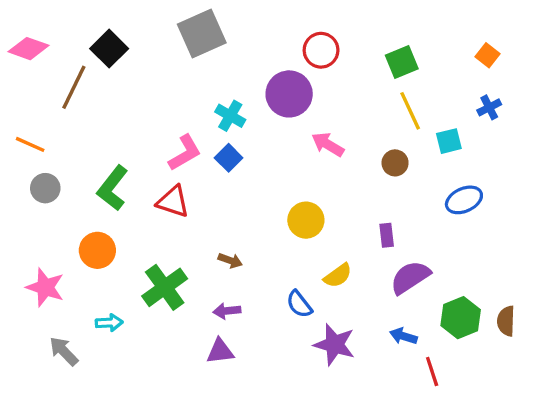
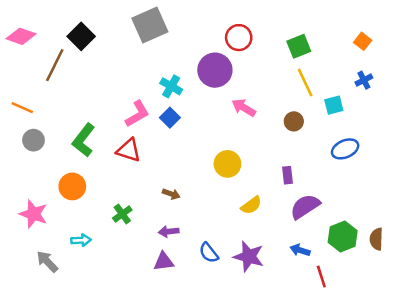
green cross: (165, 287) -> (122, 214), size x0.6
blue semicircle: (299, 304) -> (209, 253), moved

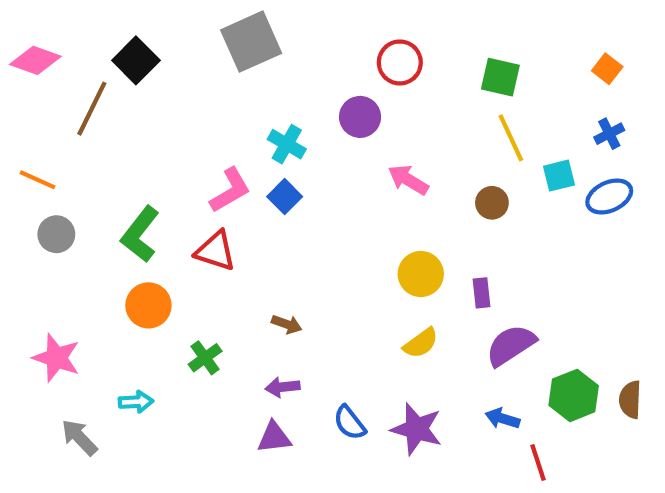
green square: (299, 46) -> (500, 77), turned 35
purple circle: (215, 70) -> (360, 117), size x0.7
blue ellipse: (345, 149) -> (609, 197), moved
yellow circle: (227, 164) -> (421, 274), moved
orange circle: (72, 186) -> (148, 305), moved

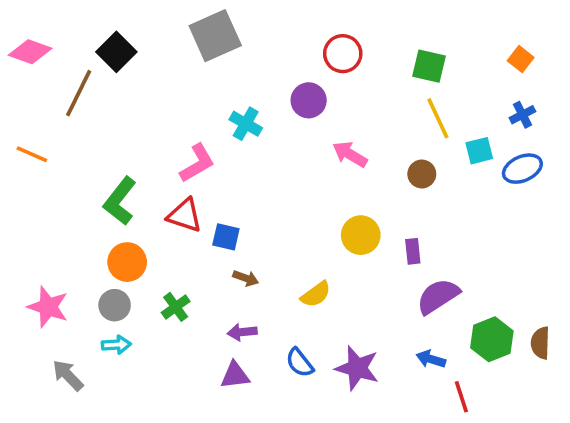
blue square: (285, 197) -> (226, 237), moved, turned -32
gray circle: (56, 234) -> (115, 305), moved
yellow semicircle: (421, 343) -> (316, 294), moved

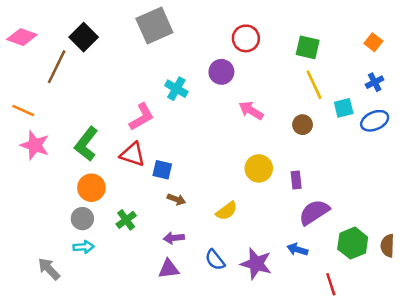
pink star: (48, 307) -> (35, 145), moved
blue arrow: (431, 359) -> (297, 250), moved

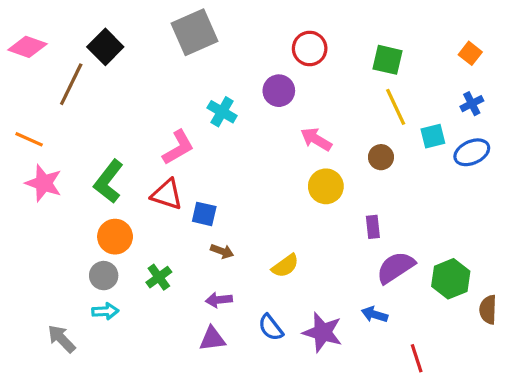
yellow circle: (259, 168) -> (326, 186), moved
green hexagon: (353, 243) -> (451, 279), moved

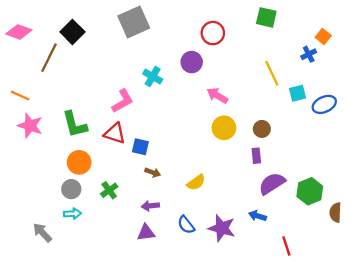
green square: (387, 60) -> (266, 17), moved
blue cross: (472, 104) -> (309, 54), moved
brown circle: (381, 157) -> (262, 129), moved
green L-shape: (109, 181) -> (75, 124), turned -52

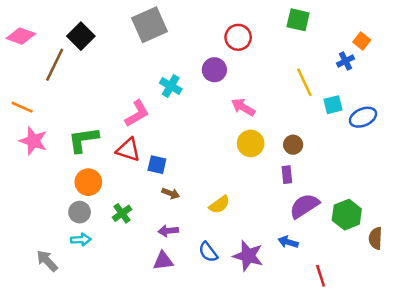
green L-shape: (75, 124) -> (83, 140), turned 96

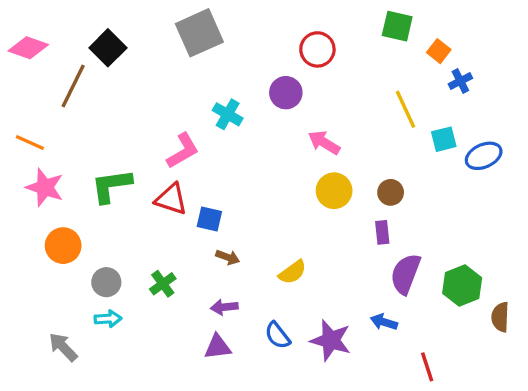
orange square: (362, 41) -> (439, 51), moved
orange circle: (88, 182) -> (63, 246), moved
purple semicircle: (304, 206) -> (406, 274), turned -36

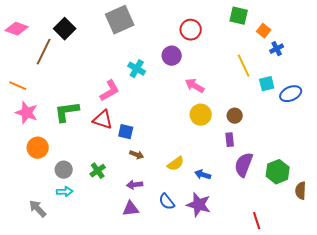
blue arrow: (384, 322) -> (203, 175), moved

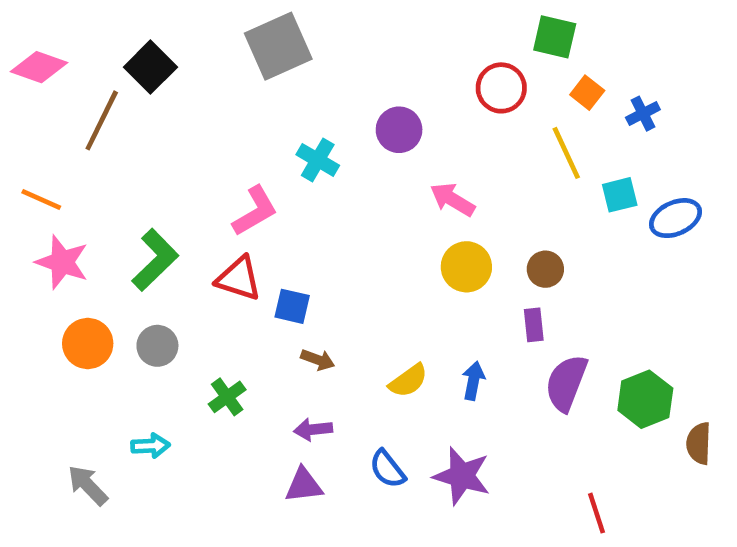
red circle: (191, 30) -> (501, 88), moved
orange square: (264, 31) -> (587, 93), moved
green L-shape: (67, 112) -> (155, 260), turned 144
gray circle: (64, 170) -> (157, 346), moved
blue arrow: (203, 175) -> (473, 381), moved, turned 84

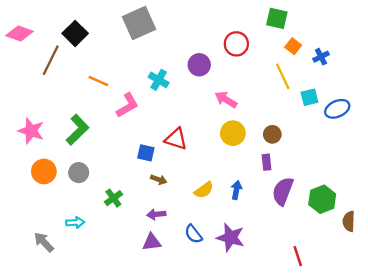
red circle: (501, 88) -> (236, 44), moved
orange line: (41, 199) -> (98, 81), moved
red triangle: (239, 278) -> (176, 139), moved

